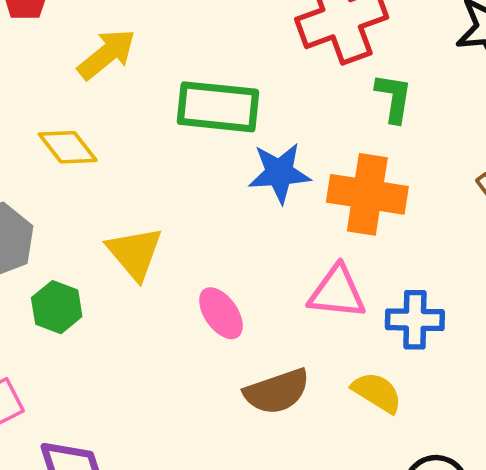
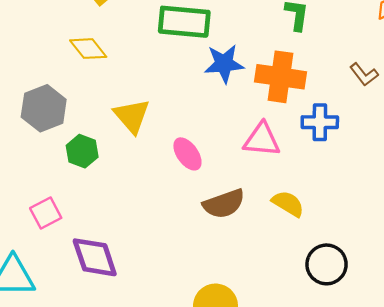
blue cross: (415, 320) -> (320, 122), moved

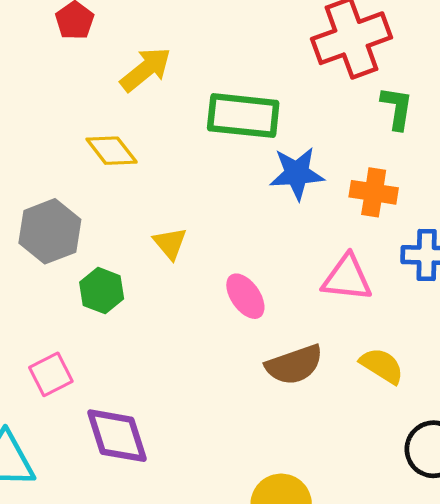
orange cross: (281, 77) -> (374, 192), size x0.7
yellow triangle: (132, 116) -> (170, 243), size x0.7

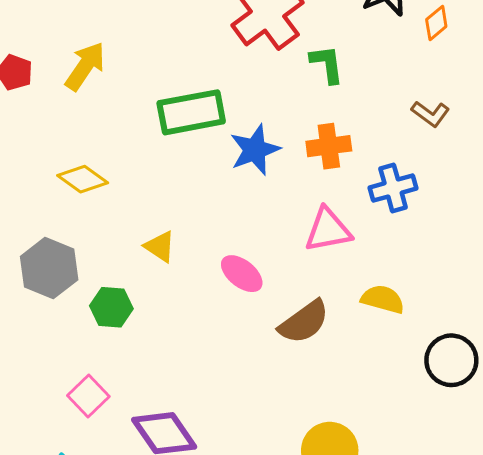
yellow arrow: (146, 69) -> (85, 66), moved

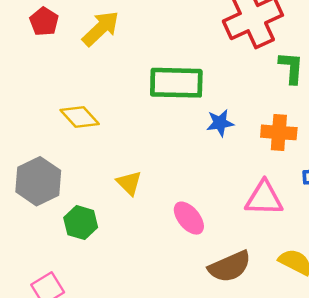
blue star: (255, 150) -> (220, 123), size x0.7

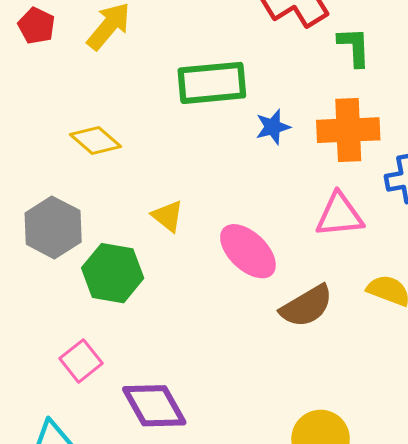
orange cross: (279, 132) -> (348, 130), size x1.4
pink ellipse: (189, 218) -> (248, 251), size x1.4
green hexagon: (81, 223) -> (113, 273), size x1.4

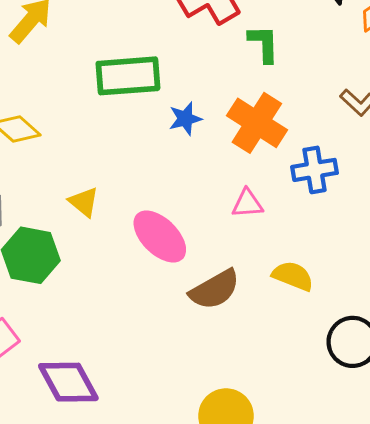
orange cross: (348, 130) -> (257, 123), turned 34
pink triangle: (340, 215) -> (247, 204), size x0.7

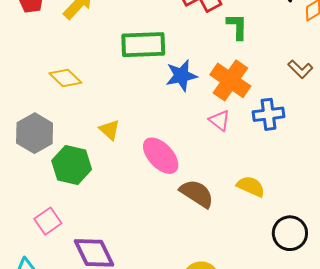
blue star: (185, 119) -> (181, 76), size x1.4
pink triangle: (247, 204) -> (220, 120), moved, turned 40
brown semicircle: (215, 290) -> (197, 194), turned -120

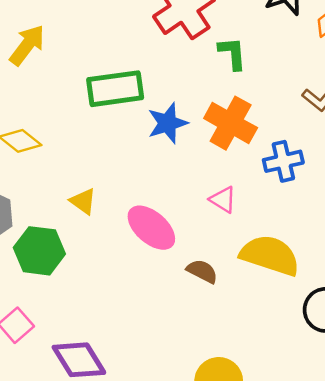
pink triangle: (220, 120) -> (223, 200), moved
yellow semicircle: (251, 186) -> (270, 255), size x1.6
brown semicircle: (197, 194) -> (202, 271), size x0.7

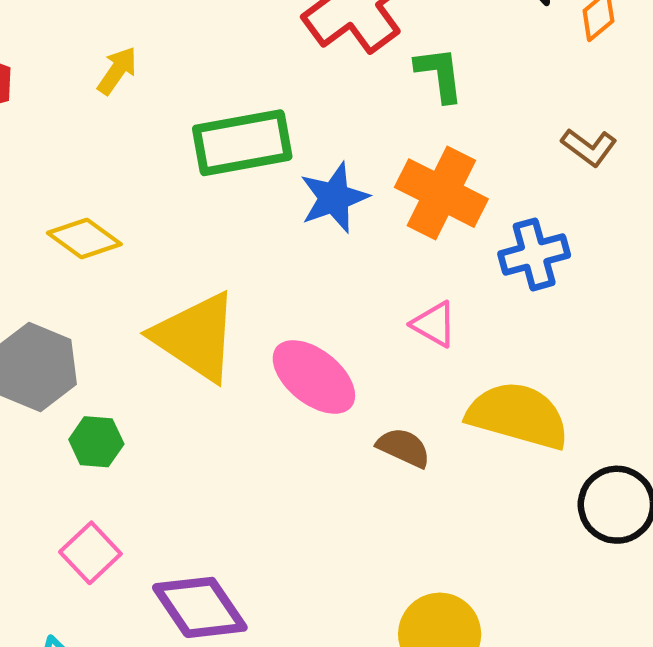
yellow arrow: (27, 45) -> (117, 71), moved, size x0.7
yellow triangle: (83, 201) -> (196, 337), size x2.0
green hexagon: (39, 251) -> (96, 442), moved, size x0.6

